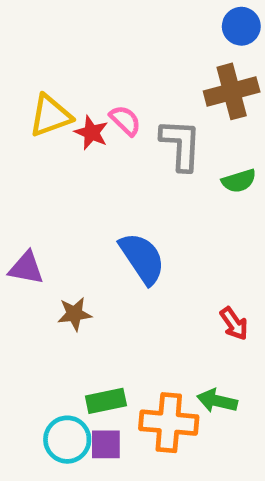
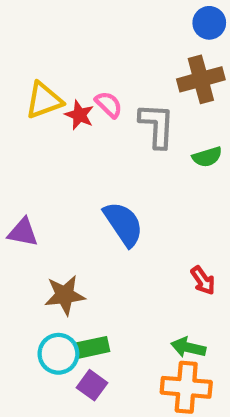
brown star: (74, 314) -> (65, 295), moved, size x1.4
orange cross: (169, 423) -> (186, 387), moved
cyan circle: (67, 440) -> (58, 354), moved
purple square: (106, 444) -> (92, 385), turned 36

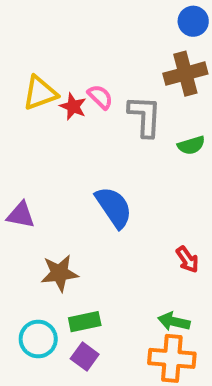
cyan circle: (58, 354) -> (38, 339), moved

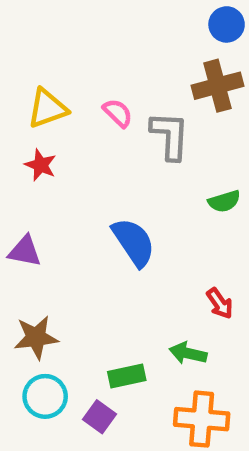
red star: (73, 106) -> (41, 165), moved
green semicircle: (191, 145) -> (224, 201), moved
brown star: (59, 273) -> (36, 337), moved
green rectangle: (85, 322) -> (127, 376), moved
green arrow: (174, 322) -> (188, 353), moved

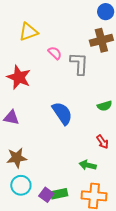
yellow triangle: (47, 108) -> (28, 32), moved
red star: (41, 165) -> (19, 77), size x1.6
green semicircle: (224, 201) -> (105, 106), moved
green rectangle: (127, 376) -> (59, 194), moved

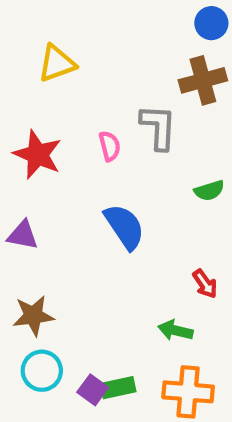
pink semicircle: (55, 53) -> (110, 146), moved, turned 32
green semicircle: (105, 106) -> (209, 191), moved

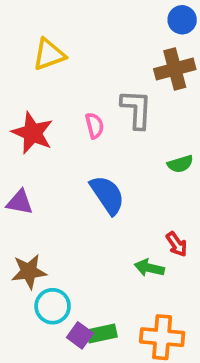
green arrow: (175, 330) -> (149, 268), moved
cyan circle: (42, 371) -> (53, 306), moved

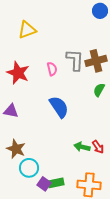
brown cross: (175, 69) -> (96, 61), moved
green semicircle: (180, 164) -> (99, 90), turned 136
red arrow: (177, 244) -> (98, 147), moved
brown star: (29, 272) -> (16, 149), turned 30

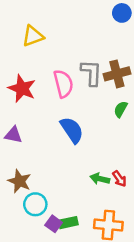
pink semicircle: (52, 69) -> (63, 84), size x1.6

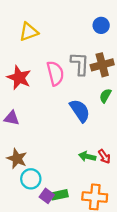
blue circle: (122, 13) -> (101, 25), moved
blue semicircle: (72, 130) -> (80, 111), moved

